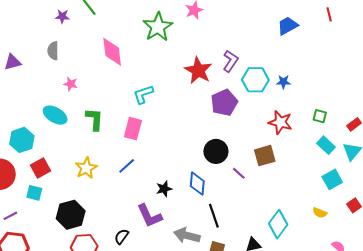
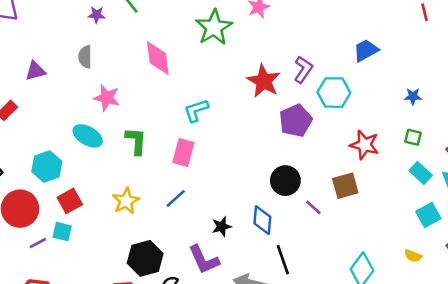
blue trapezoid: (288, 26) -> (366, 50), moved
blue star: (283, 82) -> (413, 96), moved
pink star: (71, 84) -> (107, 98), size x1.5
black hexagon: (71, 215) -> (145, 258), moved
purple line: (10, 216) -> (38, 243), moved

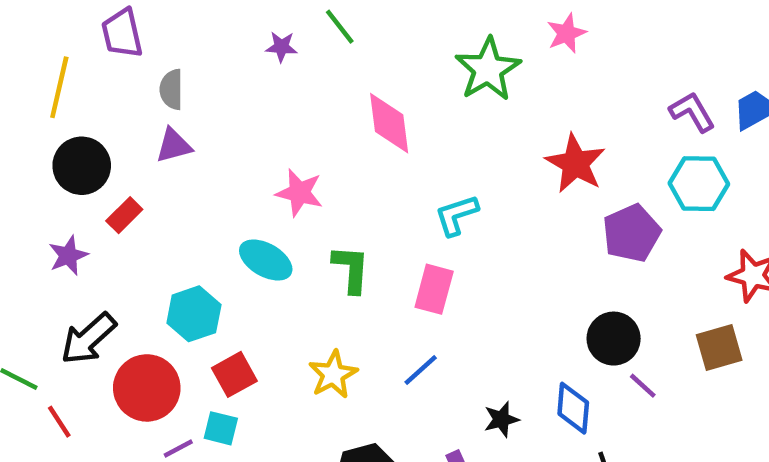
gray semicircle: (85, 57) -> (171, 89), moved
purple L-shape: (303, 70) -> (692, 112), moved, turned -64
purple line: (313, 207) -> (643, 386), moved

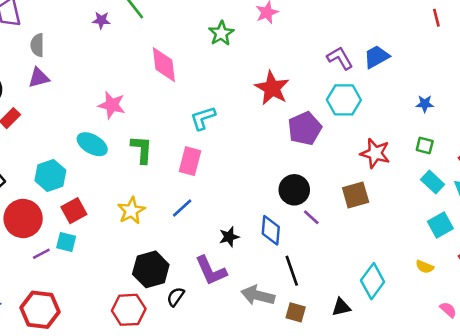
green star: (488, 69) -> (221, 33), size x0.7

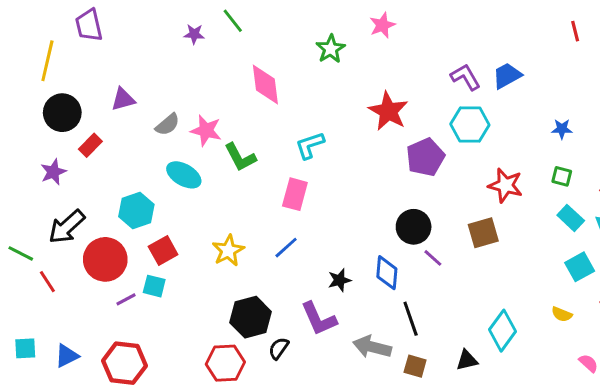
gray semicircle: (37, 45) -> (167, 125), moved, turned -130
green L-shape: (142, 149) -> (240, 157), moved, turned 148

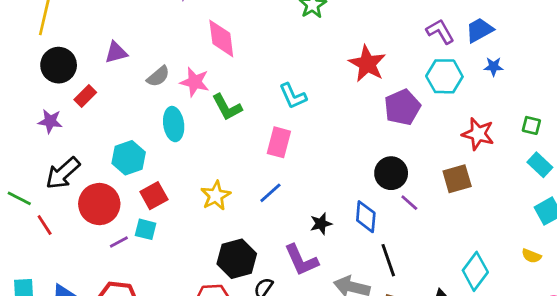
pink diamond: (265, 84) -> (221, 38), moved
blue star: (562, 129) -> (494, 67), moved
cyan L-shape: (310, 145) -> (293, 96), turned -96
purple star: (53, 172) -> (50, 121), turned 30
cyan ellipse: (184, 175) -> (174, 124), turned 52

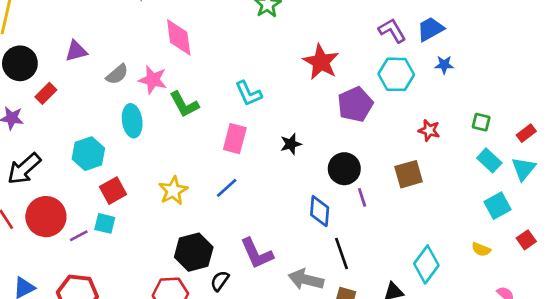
red star: (478, 134) -> (429, 130), size x0.7
purple line: (409, 203) -> (362, 197), turned 30
red circle: (99, 204) -> (46, 217), moved
black star: (321, 224) -> (291, 144), moved

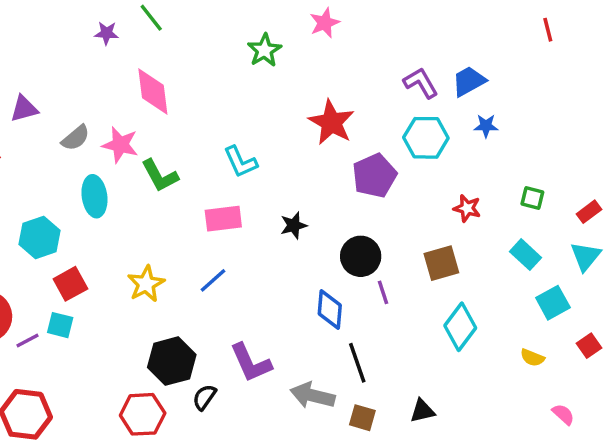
pink rectangle: (235, 139) -> (223, 219), turned 68
cyan rectangle: (489, 160) -> (525, 255), moved
cyan diamond: (426, 264) -> (460, 327), moved

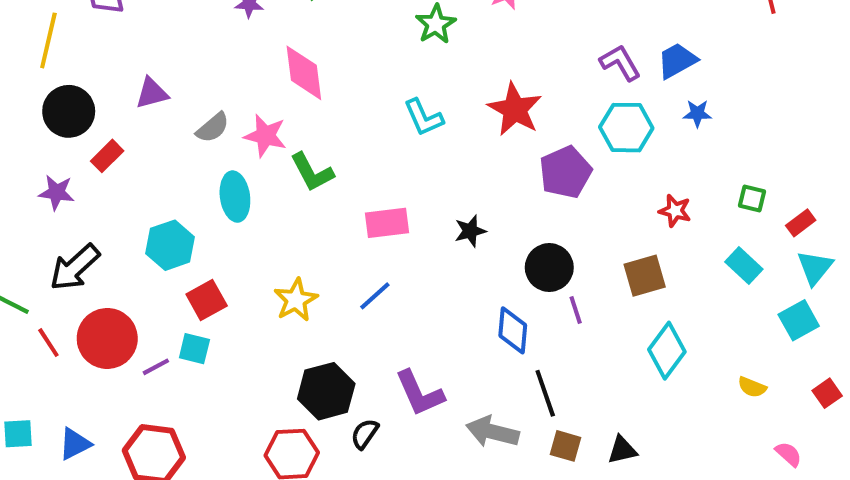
cyan L-shape: (240, 162) -> (424, 117), moved
red rectangle: (589, 212) -> (801, 223), moved
cyan square: (553, 303) -> (799, 320), moved
red square: (589, 346) -> (827, 393), moved
brown square: (362, 418) -> (565, 446), moved

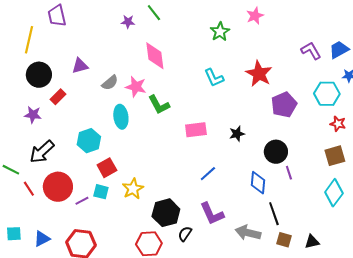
cyan hexagon: (626, 128) -> (327, 94), moved
brown square: (645, 276) -> (335, 156), moved
blue line: (375, 296) -> (208, 174), moved
yellow star: (296, 300) -> (133, 189), moved

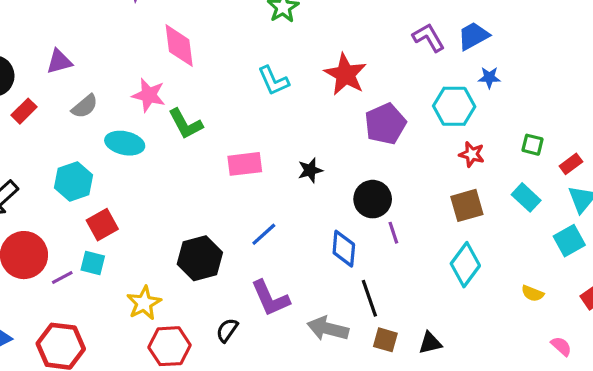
gray semicircle: (110, 83) -> (85, 106), moved
cyan ellipse: (121, 117) -> (125, 143), turned -70
yellow star: (133, 189) -> (144, 303), moved
black hexagon: (166, 213) -> (200, 258), moved

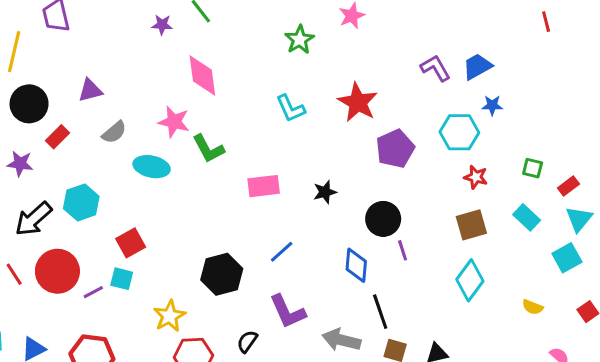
cyan hexagon: (74, 181) -> (81, 202), moved

